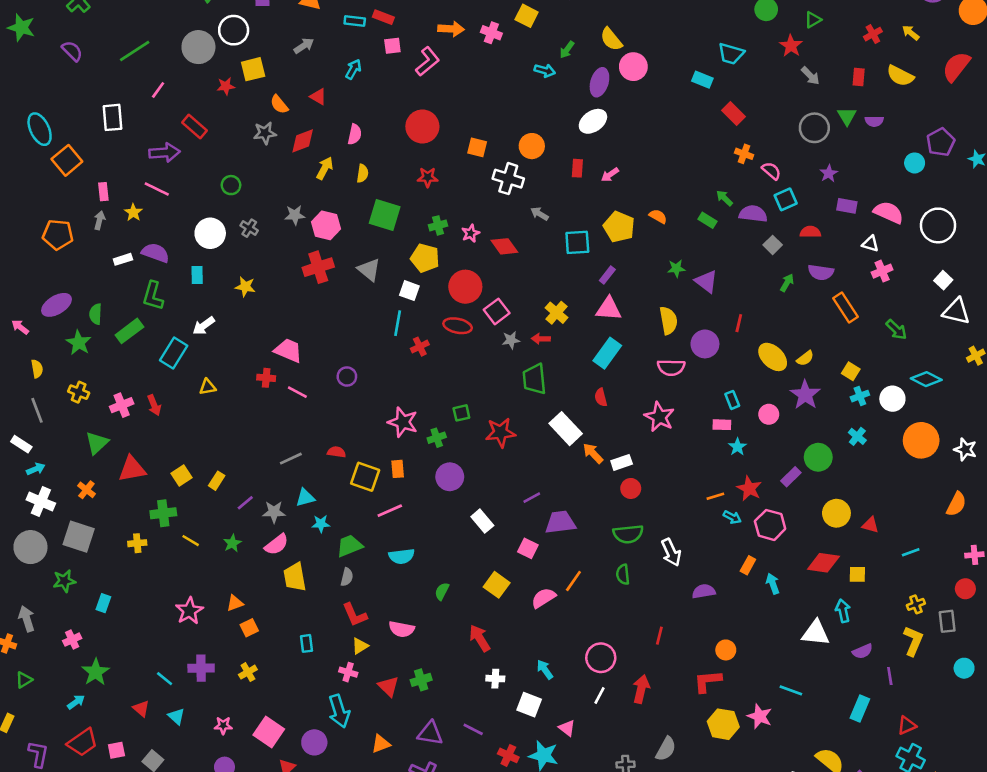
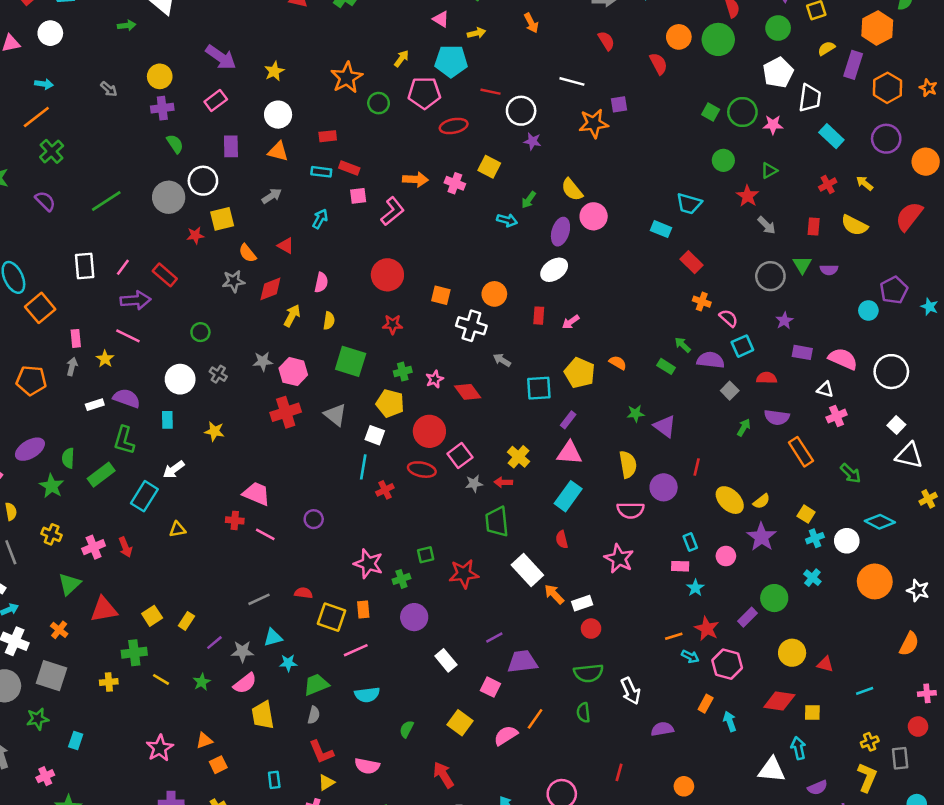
pink line: (158, 90) -> (123, 267), moved

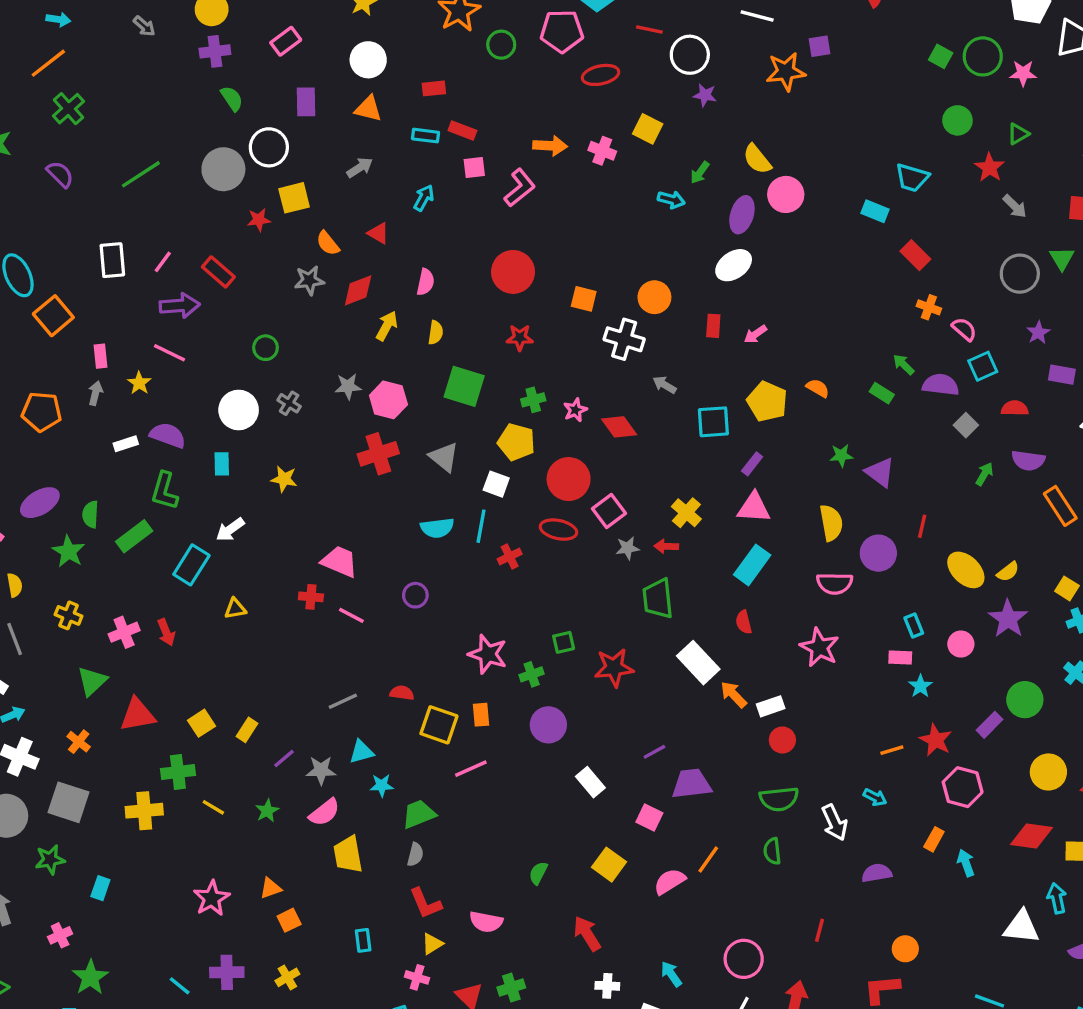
cyan arrow: (690, 657) -> (875, 797), moved
yellow cross: (109, 682) -> (144, 811), size x1.5
cyan semicircle: (367, 695) -> (437, 528), moved

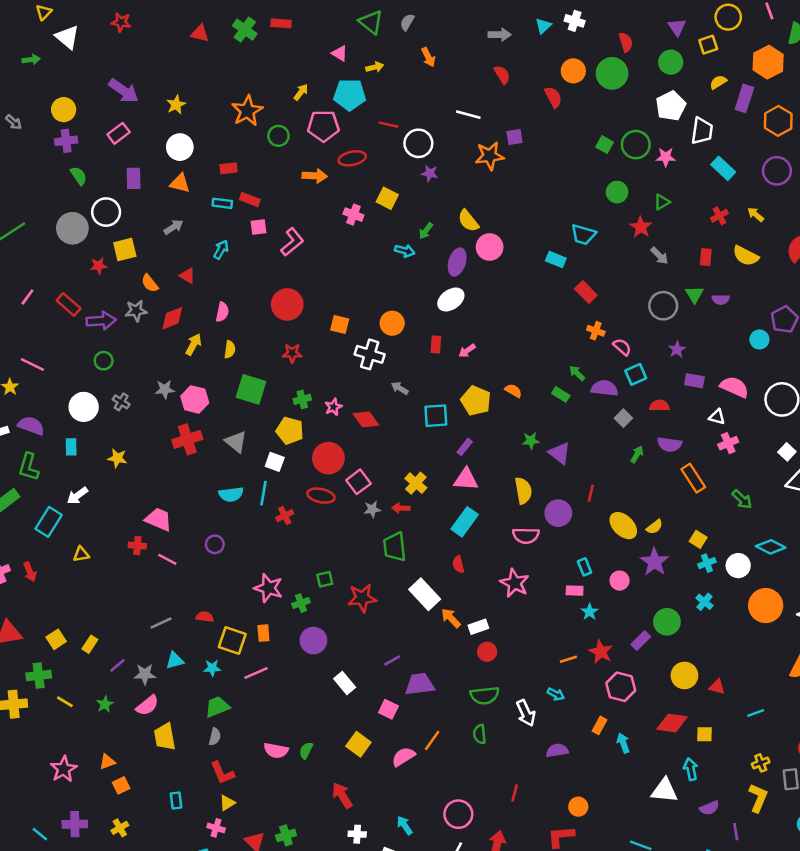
orange arrow: (550, 146) -> (315, 176), moved
purple arrow: (180, 306) -> (101, 321), moved
cyan star: (382, 785) -> (212, 668), moved
pink semicircle: (486, 922) -> (276, 750), moved

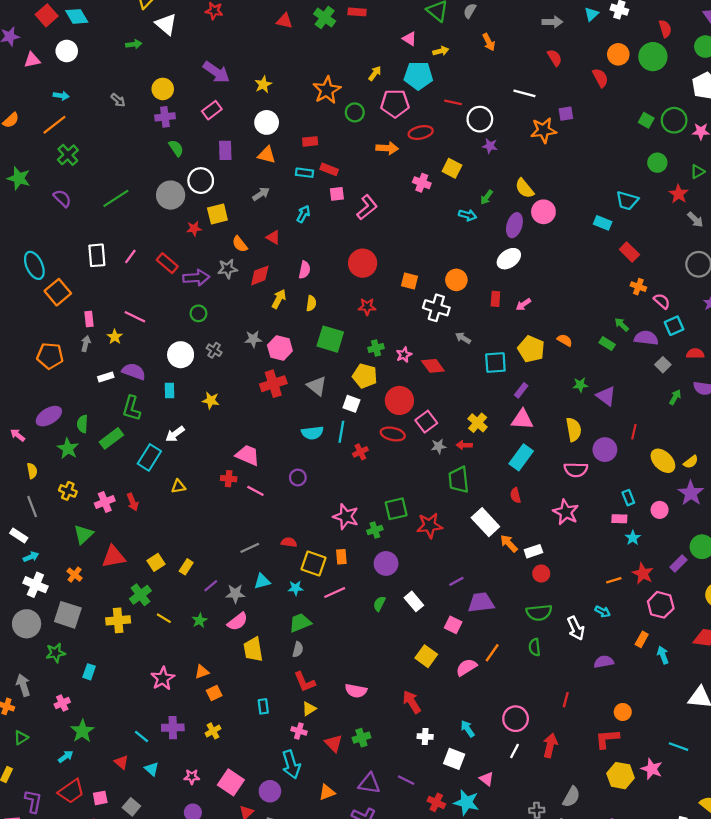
green square: (325, 579) -> (396, 509), size x1.5
green cross: (39, 675) -> (140, 595), turned -30
pink semicircle: (276, 750) -> (356, 691), moved
green semicircle: (306, 750) -> (379, 604), moved

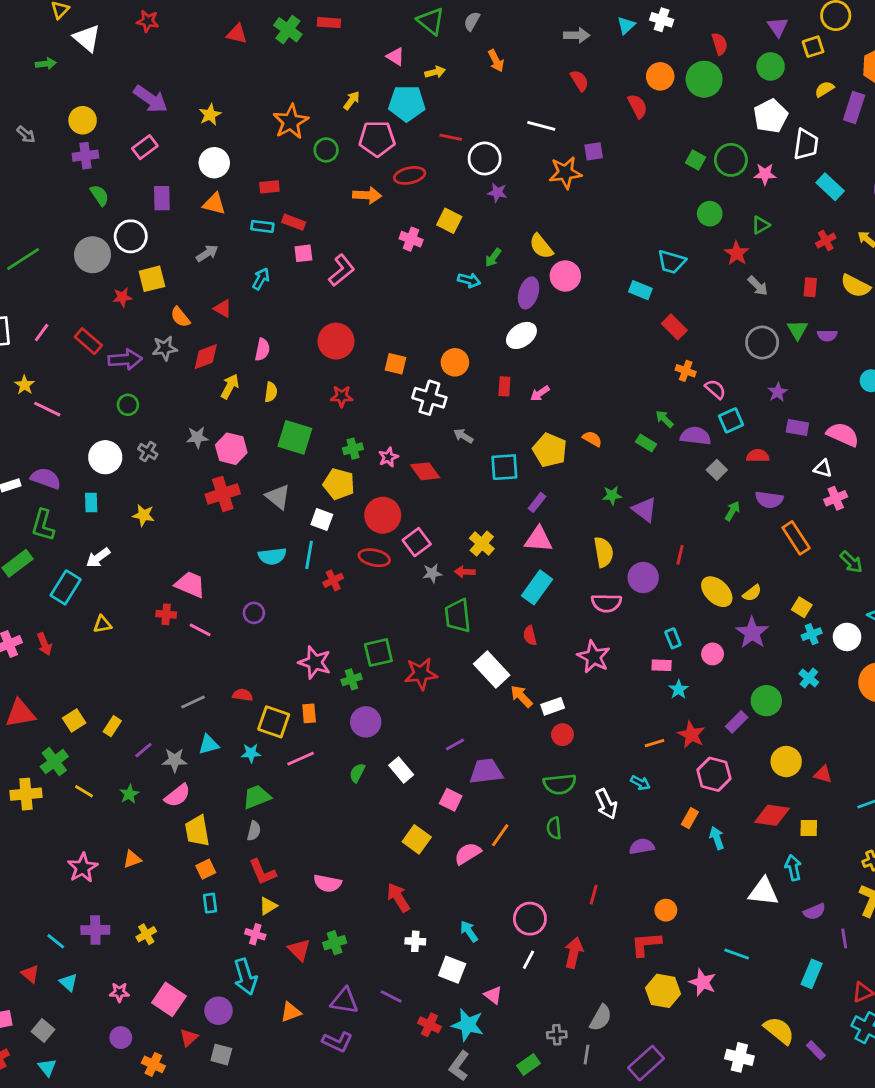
yellow star: (115, 337) -> (25, 385), moved
orange square: (214, 693) -> (206, 869), moved

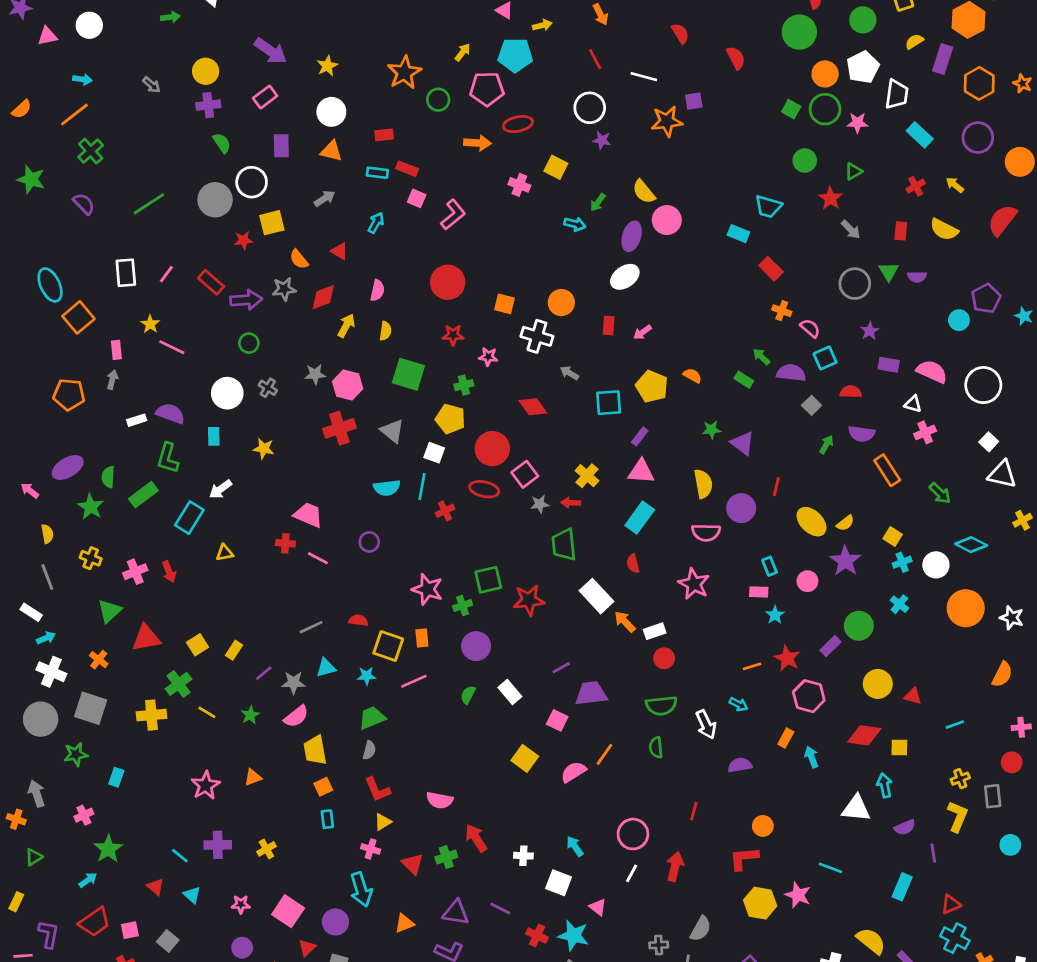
orange circle: (660, 76) -> (825, 74), moved
red line: (451, 137) -> (595, 59), moved, turned 50
pink square: (303, 253) -> (417, 198), turned 30
pink star: (388, 457) -> (488, 357), moved, turned 30
red arrow: (398, 897) -> (476, 838), moved

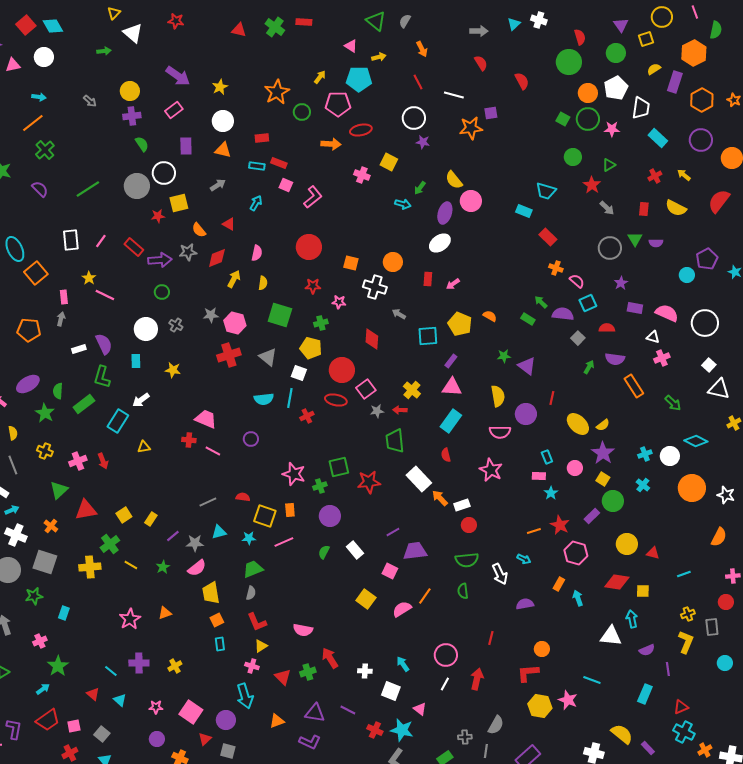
red diamond: (533, 407) -> (372, 339), turned 40
purple semicircle: (170, 413) -> (104, 344), turned 45
yellow square: (893, 537) -> (603, 479), moved

